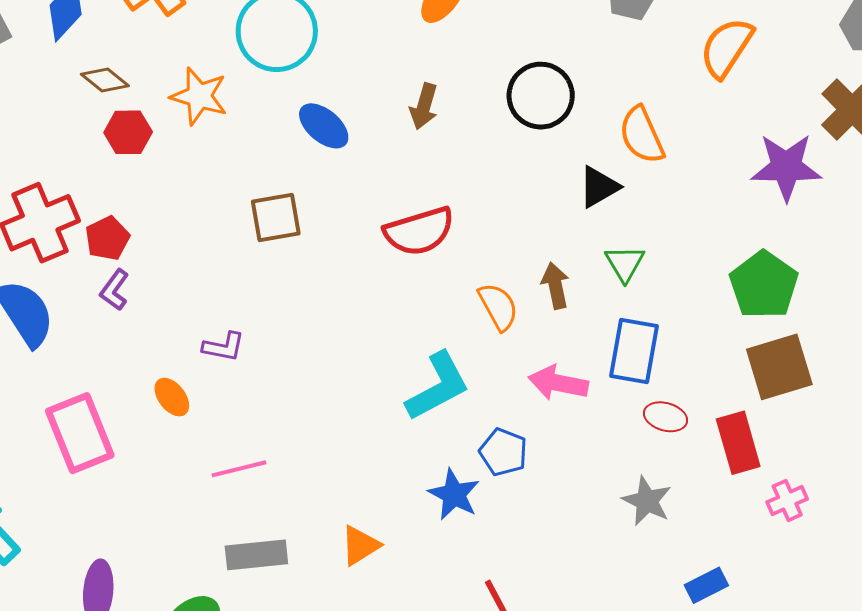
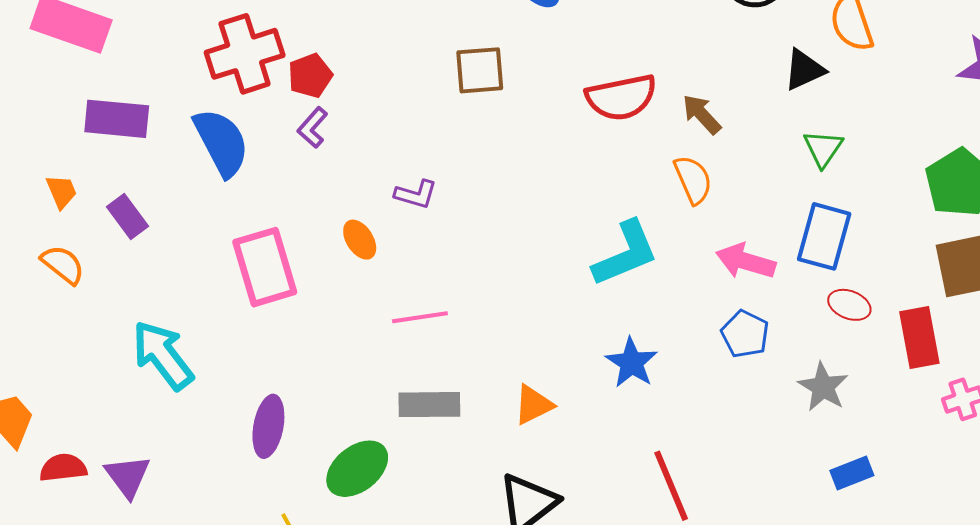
brown arrow: (555, 286) -> (702, 114), moved, turned -36
blue pentagon: (503, 452) -> (745, 334), moved
blue rectangle: (706, 585) -> (852, 473), moved

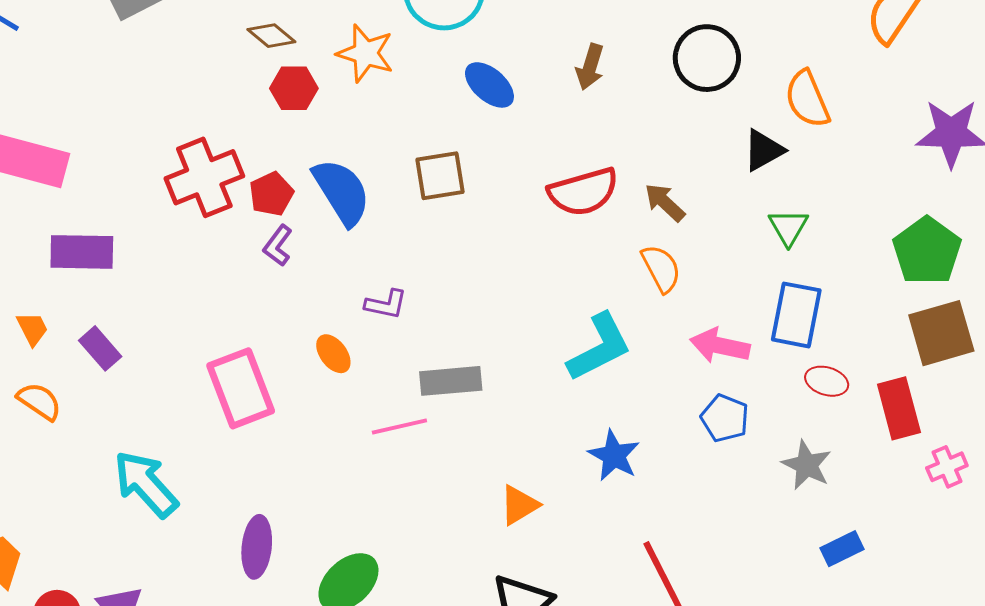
blue semicircle: (221, 142) -> (342, 192), moved
gray rectangle: (429, 405) -> (451, 381), moved

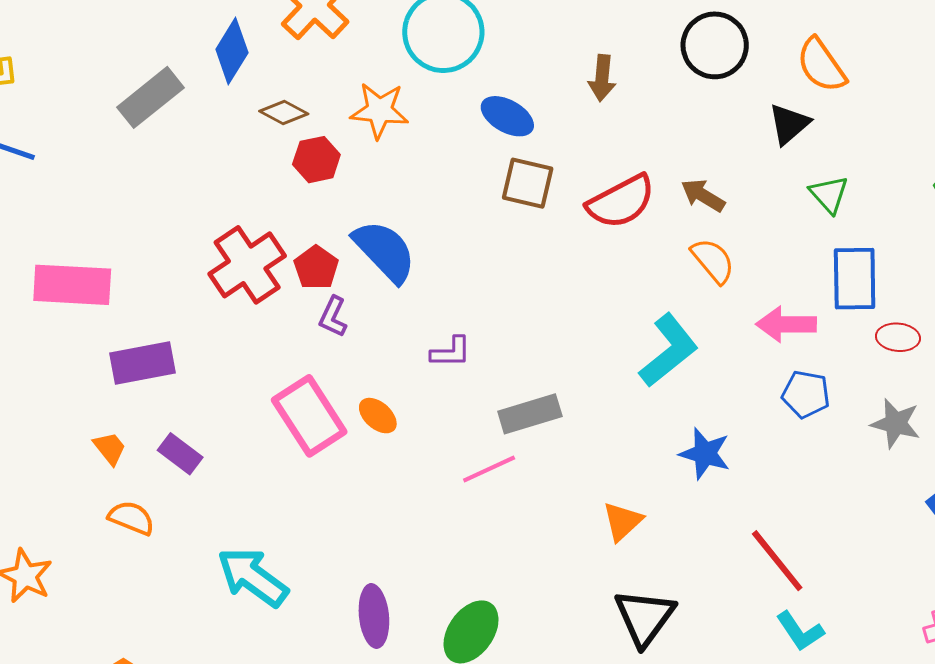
brown square: (440, 176) -> (528, 183), moved, turned 34
orange ellipse: (333, 354) -> (378, 416), moved
pink rectangle: (241, 388) -> (309, 416), moved

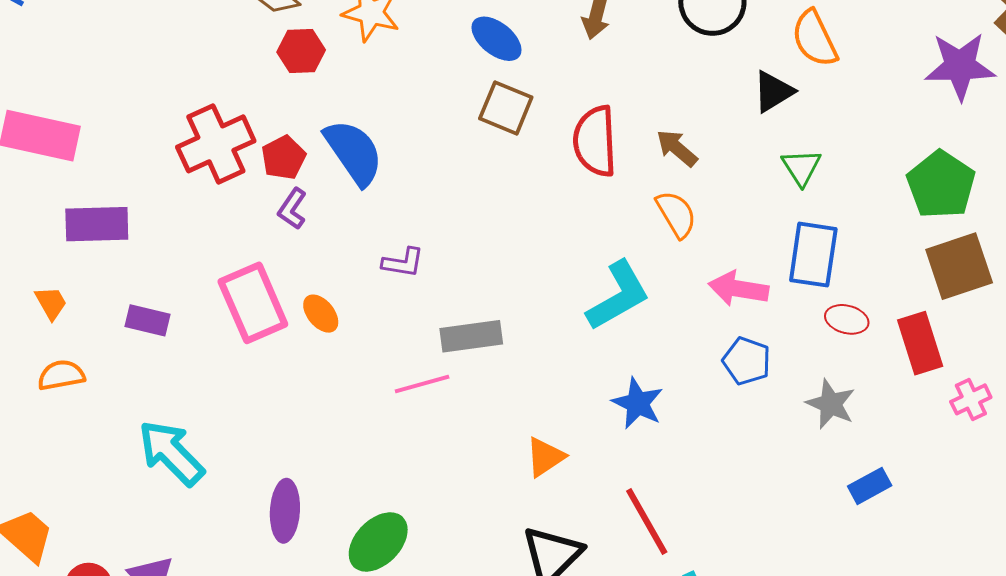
red semicircle: (621, 202) -> (595, 141), turned 106
purple rectangle: (180, 454) -> (148, 320), moved, turned -33
orange semicircle: (131, 518) -> (61, 375), turned -42
red line: (777, 561) -> (647, 522), moved

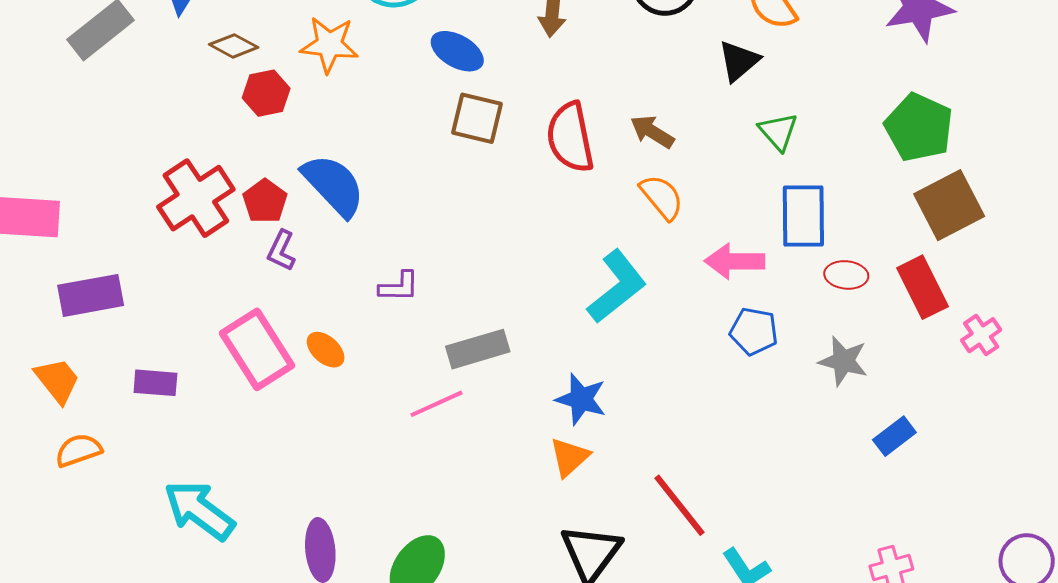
orange trapezoid: (51, 303) -> (57, 380), size x1.4
blue star: (638, 403) -> (581, 399), moved

